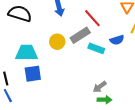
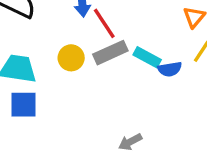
red line: (92, 18) -> (104, 23), moved
cyan rectangle: (96, 48) -> (147, 57), moved

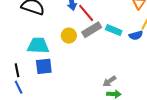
blue semicircle: (170, 69) -> (136, 35), moved

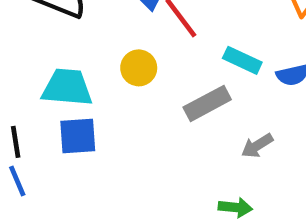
gray rectangle: (92, 30) -> (207, 103), moved
gray arrow: (109, 81) -> (257, 146), moved

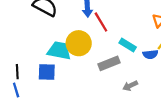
yellow circle: (139, 68) -> (79, 43), size x1.5
cyan trapezoid: (67, 87) -> (59, 51), moved

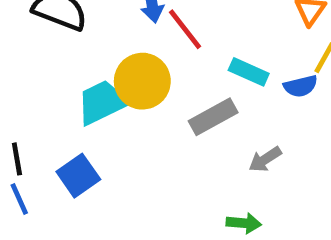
cyan trapezoid: (59, 51) -> (102, 102), turned -30
blue square: (47, 72) -> (78, 176), moved, turned -30

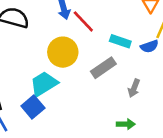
cyan trapezoid: (102, 102) -> (44, 84), moved
gray arrow: (265, 159) -> (134, 88), turned -30

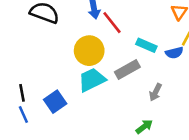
cyan trapezoid: (44, 84) -> (92, 80), moved
green arrow: (126, 124) -> (144, 127), turned -42

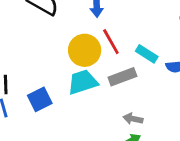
red line: (112, 23) -> (111, 42), moved
gray arrow: (155, 92) -> (133, 119), moved, turned 66

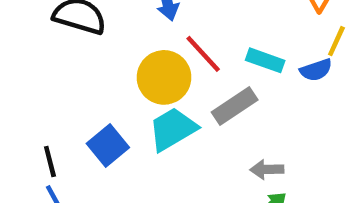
blue square: (40, 99) -> (108, 146), moved

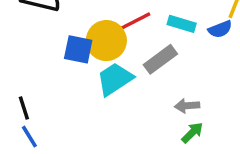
red line: (203, 54) -> (135, 21), turned -72
blue square: (108, 146) -> (78, 49), moved, turned -36

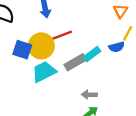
cyan rectangle: (182, 24) -> (92, 54), moved, turned -60

